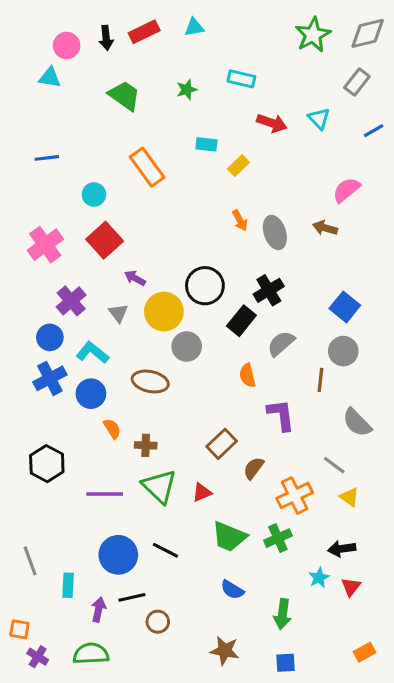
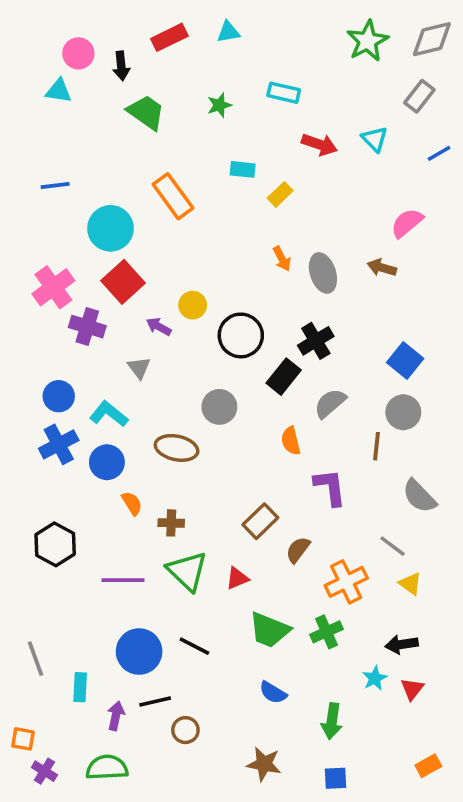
black arrow: (106, 38) -> (121, 66), moved
cyan circle: (94, 194) -> (110, 228), size x1.6
purple cross: (71, 301) -> (87, 327), moved, turned -32
yellow circle: (164, 312) -> (193, 305), moved, size x0.6

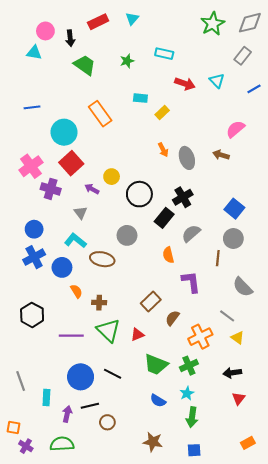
cyan triangle: (228, 32) -> (132, 19), turned -40
cyan L-shape: (109, 414) -> (75, 241), moved
cyan star: (375, 678) -> (187, 393), moved

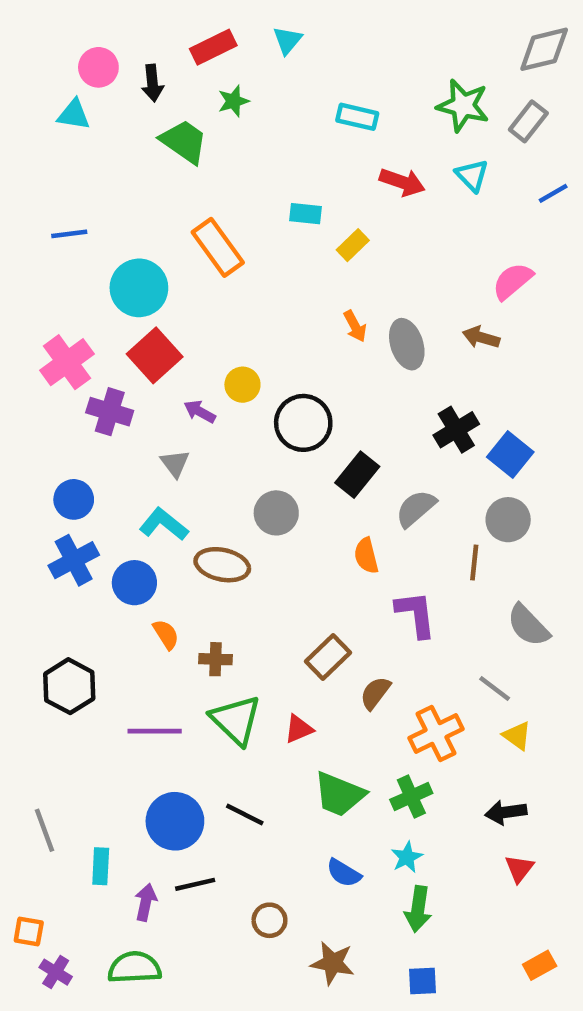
green star: (213, 24) -> (463, 106), moved, turned -30
green star: (127, 61) -> (233, 101), moved
black cross: (183, 197) -> (456, 430), moved
brown circle: (107, 422) -> (269, 920), moved

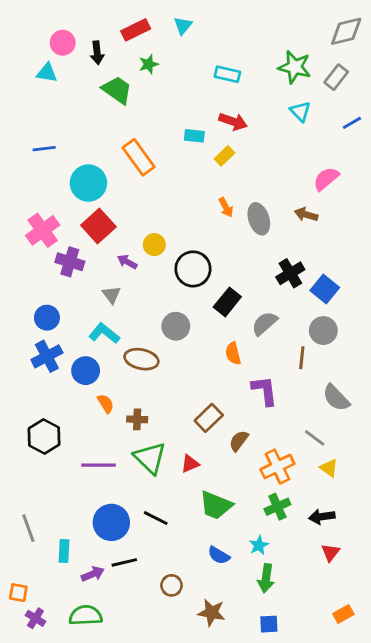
red arrow: (402, 182) -> (233, 121), moved
green cross: (411, 796) -> (277, 507), moved
purple arrow: (146, 902) -> (93, 574), turned 55

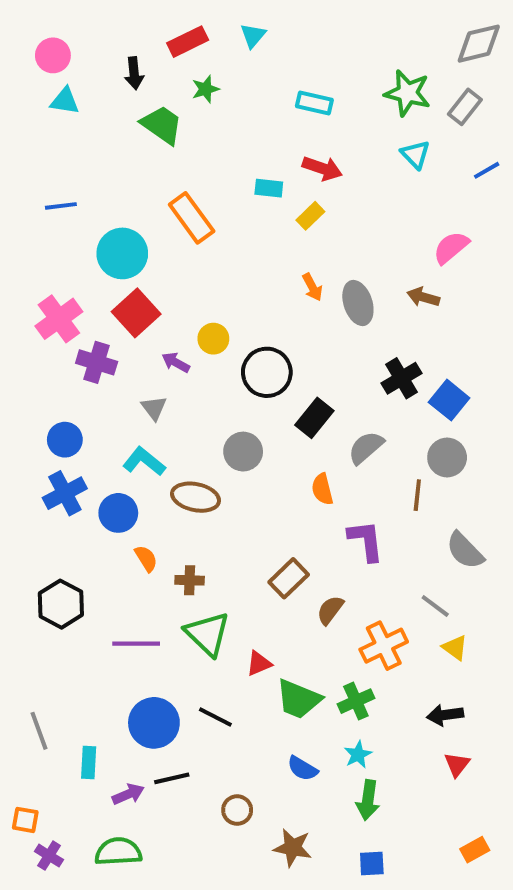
pink circle: (63, 43) -> (53, 55), moved
red triangle: (190, 464) -> (259, 663), moved
green cross: (277, 507) -> (356, 701), moved

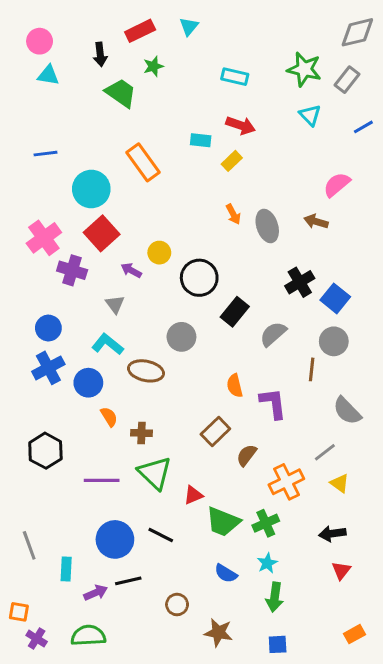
orange semicircle: (322, 489) -> (235, 386), moved
gray line: (435, 606) -> (325, 452), turned -75

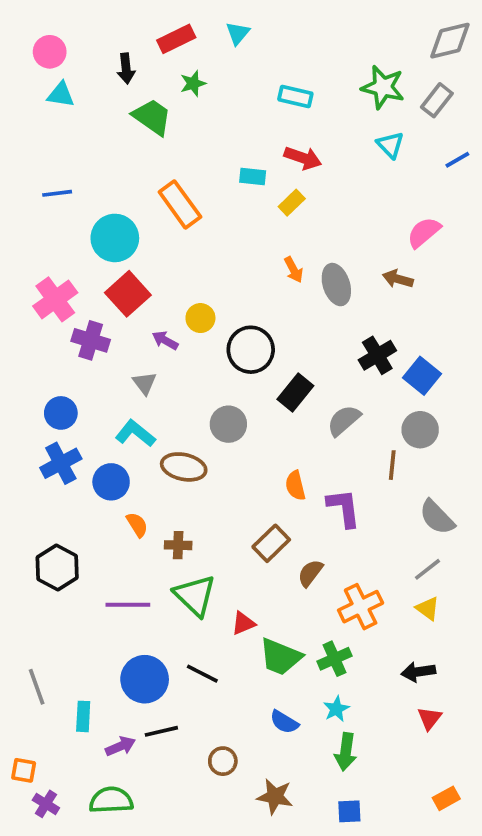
gray line: (325, 452) -> (428, 569), moved

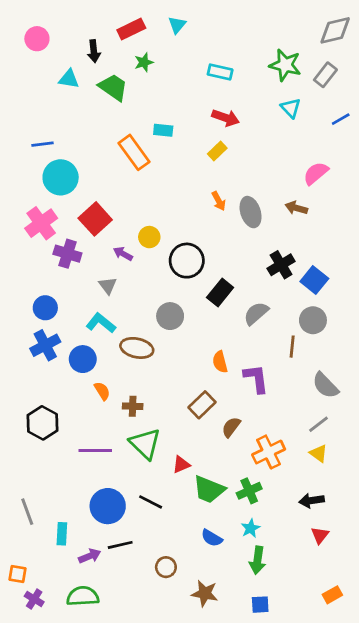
cyan triangle: (61, 95) -> (69, 79), moved
cyan rectangle: (253, 177) -> (163, 130), moved
cyan circle: (115, 238) -> (61, 177), moved

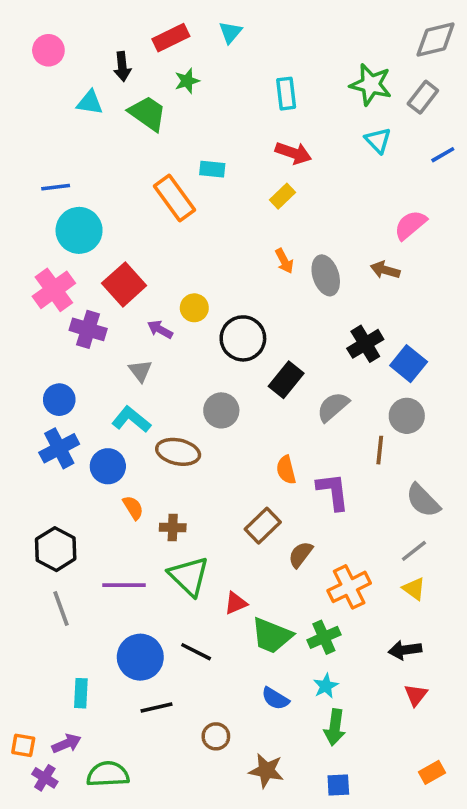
cyan rectangle: (220, 72) -> (286, 94), turned 70
gray line: (27, 512) -> (61, 609), moved
purple arrow: (90, 556) -> (66, 744), moved

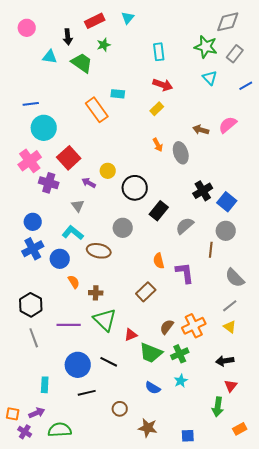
gray diamond: (436, 39) -> (228, 22), moved
brown arrow: (385, 270) -> (201, 130), moved
brown semicircle: (301, 554) -> (167, 327), moved
green arrow: (335, 727) -> (218, 407), moved

